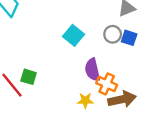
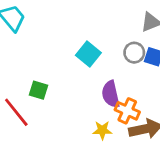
green square: (29, 77) -> (39, 90), moved

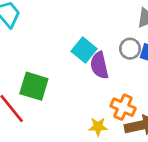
green square: (39, 90) -> (34, 86), size x1.5
purple semicircle: (111, 94) -> (99, 65), moved

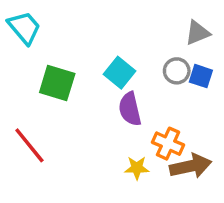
purple semicircle: (99, 65) -> (130, 109), moved
green square: (34, 86) -> (57, 83), moved

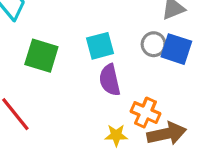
cyan square: (119, 73) -> (100, 46), turned 36
blue square: (201, 76) -> (176, 49), size x1.4

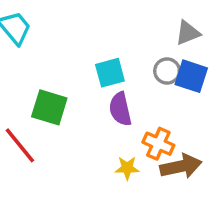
green square: (41, 56) -> (49, 107), moved

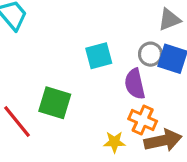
green square: (49, 107) -> (55, 103), moved
purple semicircle: (120, 109) -> (135, 84), moved

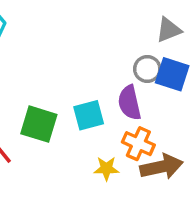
cyan square: (99, 56) -> (89, 115), moved

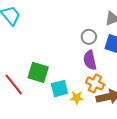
gray circle: (147, 69) -> (89, 37), moved
cyan square: (89, 115) -> (59, 89), moved

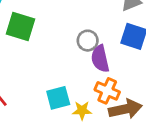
gray circle: (89, 37) -> (88, 41), moved
green square: (38, 72) -> (20, 27), moved

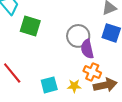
gray circle: (88, 41) -> (78, 36), size x1.5
cyan square: (58, 98) -> (49, 85), moved

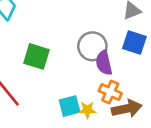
green square: (30, 26) -> (36, 56), moved
cyan square: (49, 85) -> (70, 106), moved

